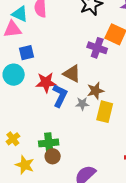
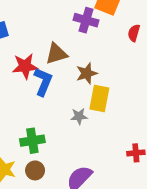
brown triangle: (72, 74) -> (56, 54), turned -42
gray star: (82, 104) -> (79, 116), moved
brown circle: (53, 156) -> (35, 170), moved

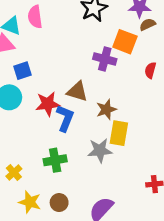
brown triangle: (56, 54) -> (77, 91), turned 35
gray star: (79, 116) -> (100, 150), size x1.5
green cross: (32, 141) -> (55, 160), moved

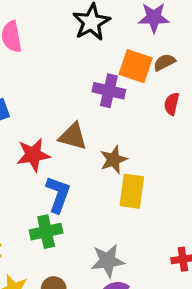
brown semicircle: (148, 24) -> (164, 62), moved
blue L-shape: (65, 118) -> (58, 194), moved
gray star: (100, 150) -> (108, 261), moved

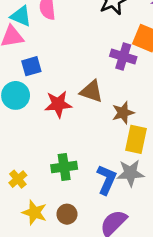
blue L-shape: (58, 194) -> (107, 180), moved
gray star: (108, 261) -> (130, 173), moved

